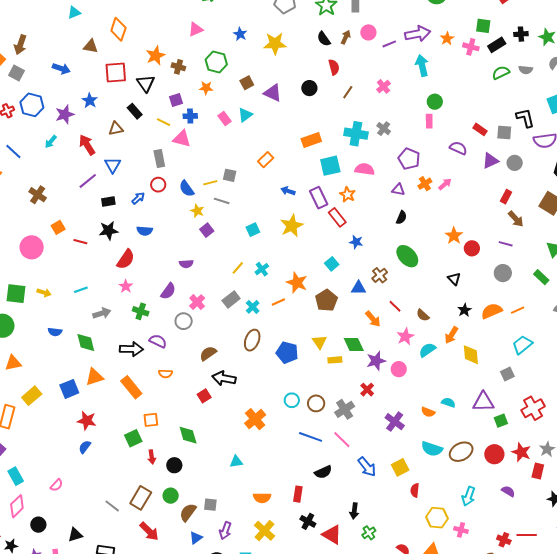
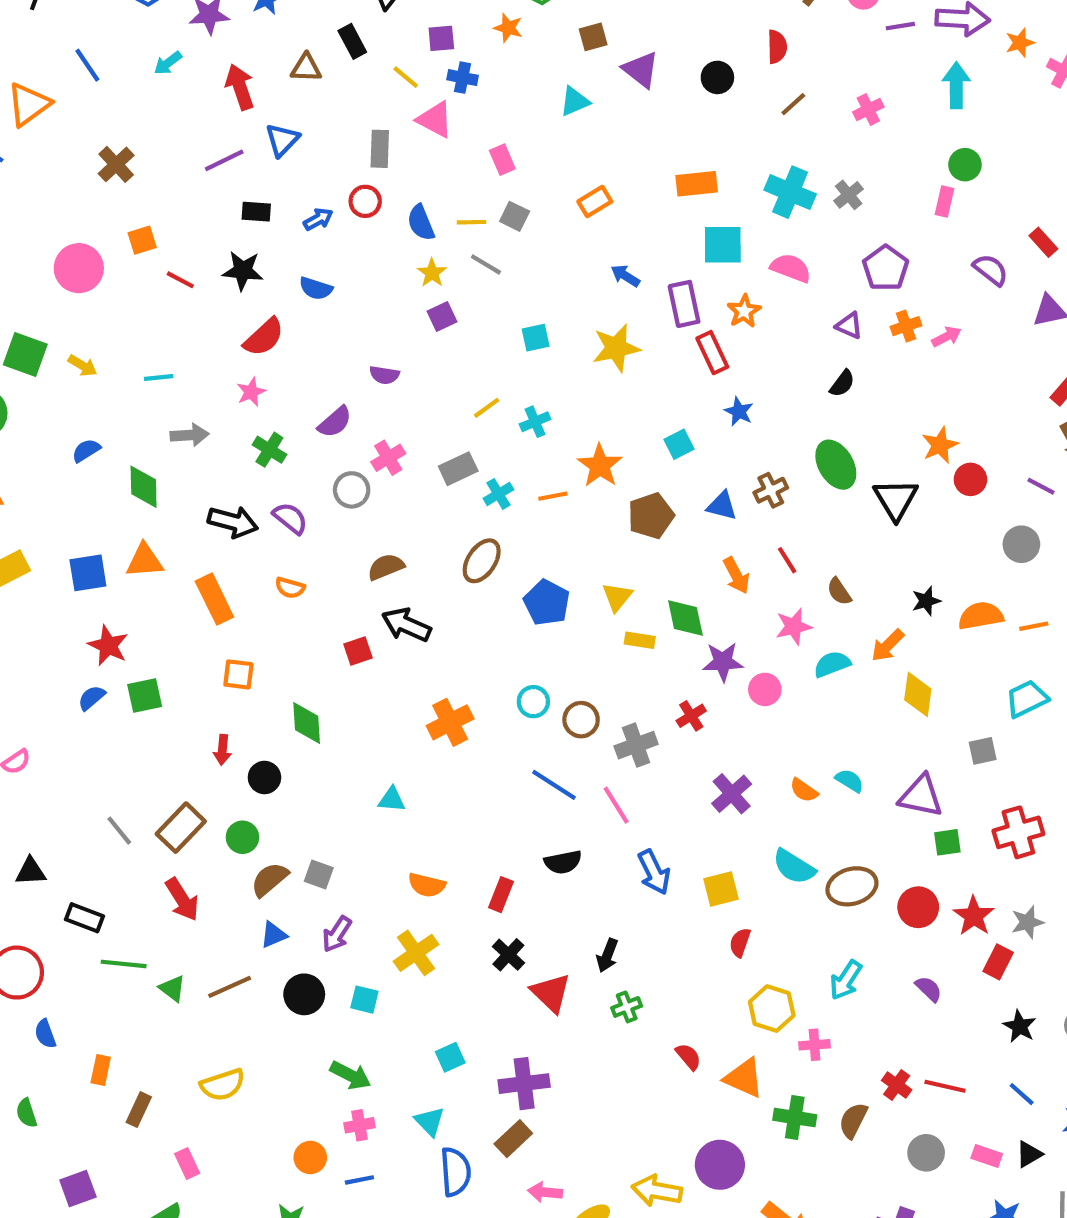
pink rectangle: (224, 119) -> (502, 160), moved
black triangle: (454, 279) -> (896, 499), moved, size x1.6
blue semicircle: (55, 332) -> (86, 450), turned 128
green square: (133, 438) -> (145, 696), moved
pink cross: (461, 530) -> (815, 1045), turned -32

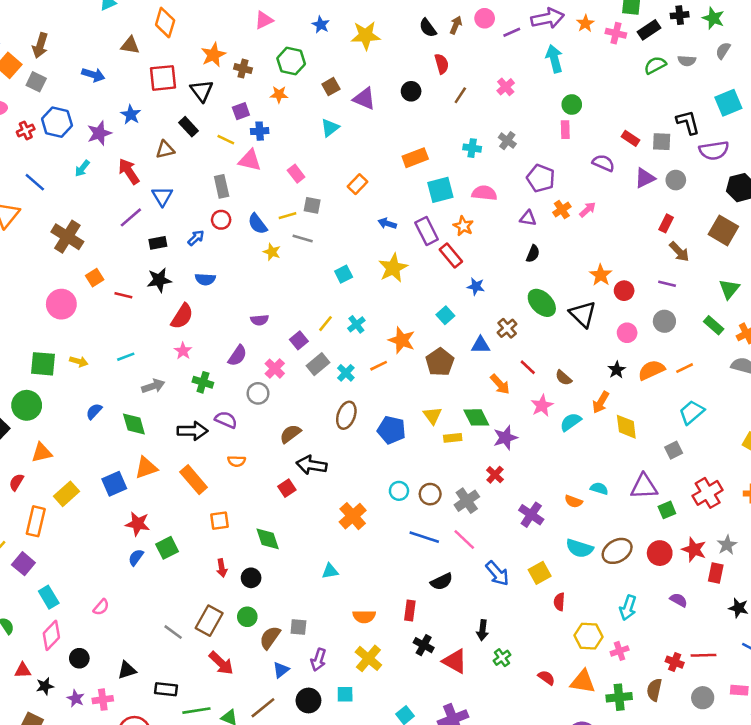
brown cross: (116, 164) -> (67, 237), size x1.4
cyan cross: (790, 192) -> (472, 148), size x0.6
purple square: (442, 317) -> (299, 340), moved
pink circle: (765, 689) -> (627, 333), moved

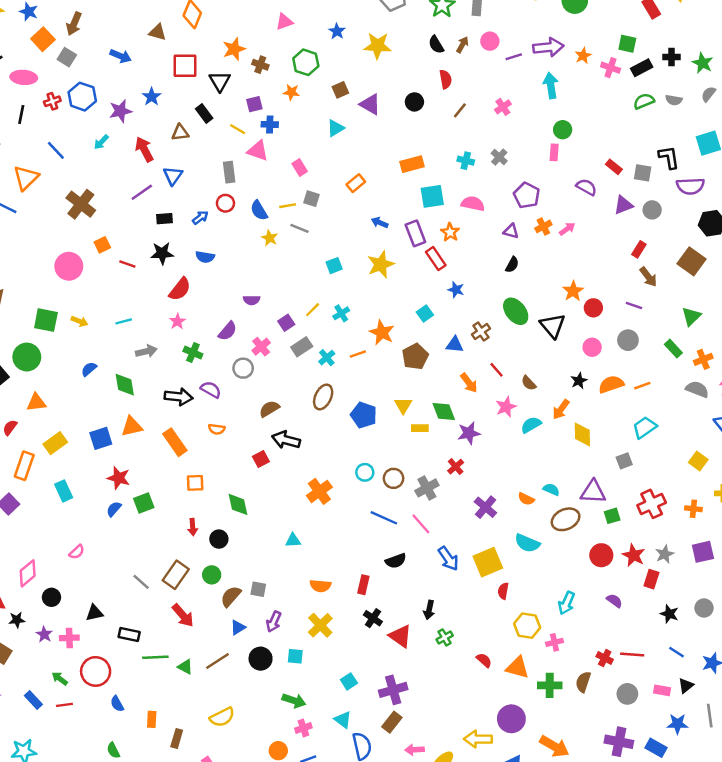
brown ellipse: (617, 551) -> (566, 519), moved
yellow square: (540, 573) -> (488, 562), size x1.4
cyan rectangle: (49, 597) -> (64, 491), moved

